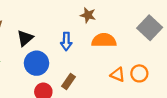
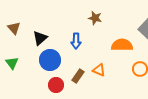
orange semicircle: (104, 40) -> (122, 45), moved
orange triangle: (118, 75) -> (99, 70), moved

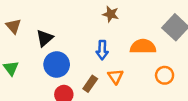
blue arrow: (76, 41) -> (102, 50), moved
orange triangle: (99, 70) -> (115, 76), turned 32

